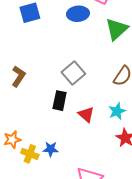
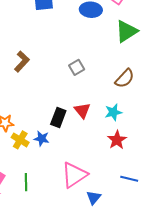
gray square: (73, 73) -> (77, 67), size x0.7
black rectangle: (60, 101) -> (58, 118), moved

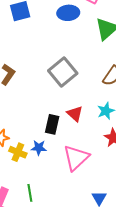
gray square: (77, 67) -> (63, 72), size x1.8
pink triangle: (74, 175) -> (76, 158), moved

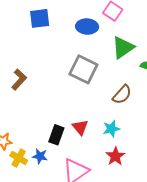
gray square: (63, 72) -> (83, 69), moved, turned -32

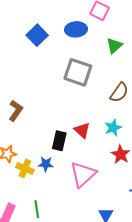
blue square: (40, 18) -> (37, 35), moved, turned -30
green triangle: (123, 47) -> (114, 46), size x0.7
brown L-shape: (19, 80) -> (16, 111), moved

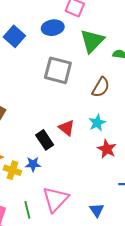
green triangle: (114, 46) -> (92, 41), size x1.5
black rectangle: (59, 141) -> (45, 140), turned -42
pink triangle: (83, 174) -> (55, 199), moved

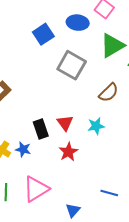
blue square: (14, 36) -> (43, 34), moved
red star: (107, 149) -> (68, 152), moved

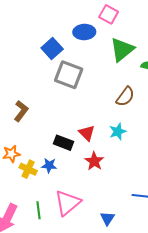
gray square: (72, 65) -> (69, 75), moved
black rectangle: (41, 129) -> (64, 143), turned -42

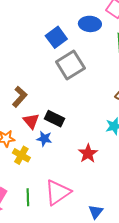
gray square: (69, 75) -> (70, 65), turned 32
red triangle: (87, 133) -> (31, 121), moved
black rectangle: (64, 143) -> (55, 119), moved
blue star: (49, 165) -> (44, 139), moved

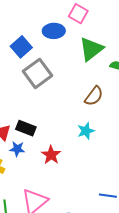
red star: (88, 153) -> (51, 155), moved

